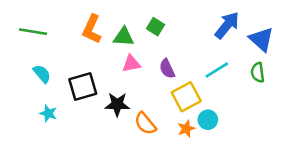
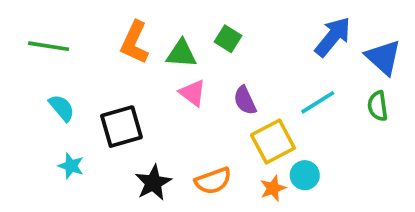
pink triangle: (131, 64) -> (193, 93), turned 48
black star: (117, 104) -> (153, 183), moved, turned -30
orange semicircle: (145, 124) -> (213, 181), turned -70

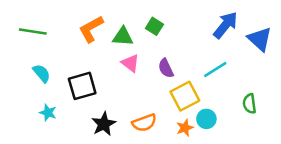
orange L-shape: (135, 42) -> (91, 29), turned 36
green semicircle: (378, 106) -> (250, 104), moved

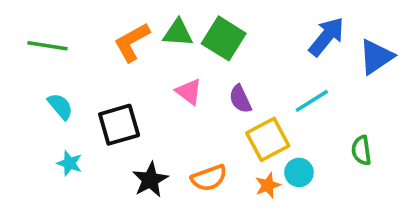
green square: (154, 26) -> (224, 38), size x1.6
green triangle: (123, 37) -> (178, 33), moved
blue triangle: (260, 39) -> (376, 57), turned 44

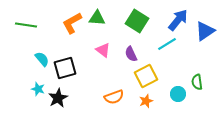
green square: (224, 38) -> (137, 21), moved
cyan line: (312, 101) -> (167, 44), moved
cyan semicircle: (60, 106) -> (42, 59), moved
cyan circle: (299, 172) -> (178, 94), moved
black star: (150, 180) -> (58, 98), moved

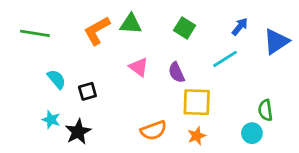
blue arrow: (178, 20) -> (240, 27), size x0.6
green square: (137, 21) -> (185, 28), size x0.7
black square: (65, 68) -> (87, 91), size x0.6
yellow square: (146, 76) -> (197, 102), turned 30
cyan circle: (178, 94) -> (252, 133), moved

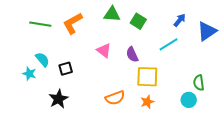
green triangle: (131, 24) -> (112, 14), moved
green line: (35, 33) -> (40, 24), moved
cyan star: (51, 120) -> (29, 74), moved

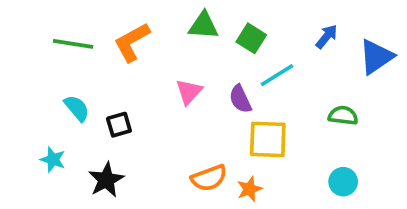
cyan line: (169, 44) -> (277, 75), moved
pink triangle: (104, 50) -> (189, 92), turned 35
cyan star: (29, 74) -> (53, 160), moved
green semicircle: (199, 83) -> (343, 116), moved, turned 105
orange star: (147, 102) -> (249, 189), moved

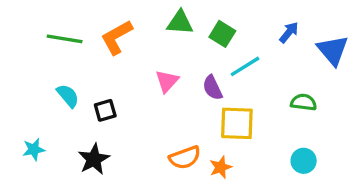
blue triangle: (376, 57) -> (333, 50), turned -36
cyan star: (53, 160) -> (34, 149), moved, turned -30

